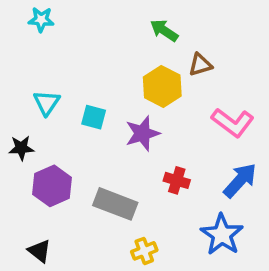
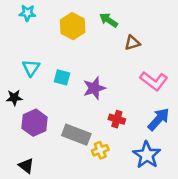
yellow hexagon: (162, 86) -> (73, 26), moved
yellow cross: (144, 251) -> (100, 150), moved

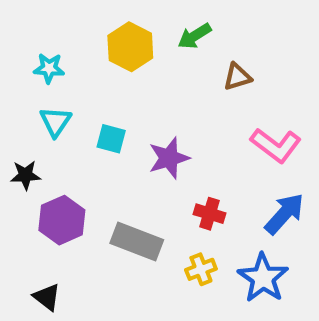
cyan star: (27, 13) -> (49, 68), moved
green arrow: (109, 20) -> (195, 36), turned -66
yellow cross: (100, 150) -> (201, 269), moved

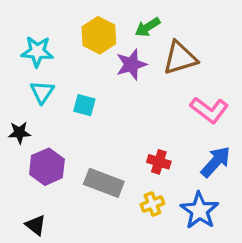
cyan star: (49, 68) -> (37, 51), size x1.4
brown triangle: (237, 77) -> (180, 58), size x1.6
purple star: (169, 158) -> (131, 64), moved

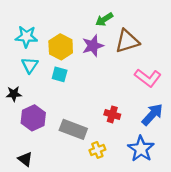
yellow hexagon: (99, 35) -> (61, 47), moved
yellow cross: (152, 204) -> (97, 150), moved

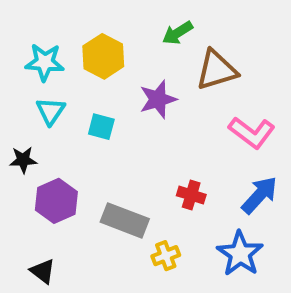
purple star: (93, 46) -> (158, 99), moved
yellow hexagon: (61, 47) -> (103, 56), moved

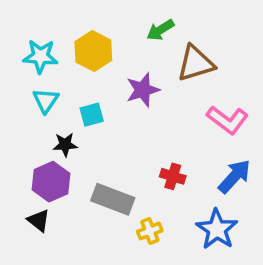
cyan square: (101, 127) -> (92, 115), turned -30
black star: (23, 160) -> (65, 145), moved
black triangle: (43, 271) -> (39, 220), moved

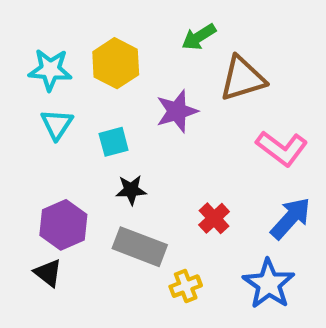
black star: (65, 145) -> (131, 190), moved
red cross: (173, 176) -> (214, 218), turned 30

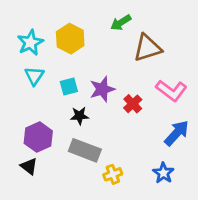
cyan star: (50, 70) -> (30, 43), turned -30
purple star: (177, 111) -> (102, 89), moved
red cross: (214, 218) -> (133, 104), moved
blue star: (269, 284) -> (163, 173), size x0.7

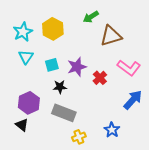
blue star: (163, 173) -> (112, 130), moved
yellow cross: (113, 174) -> (79, 137), moved

